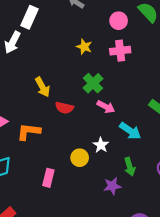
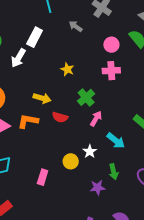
yellow star: (84, 47) -> (67, 69), moved
yellow arrow: (42, 87) -> (42, 98), turned -48
pink arrow: (106, 107) -> (96, 119), turned -91
orange L-shape: (29, 132) -> (28, 121), moved

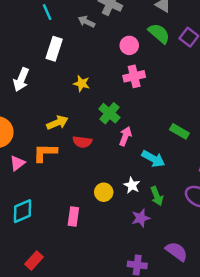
gray arrow: (76, 26) -> (86, 22), moved
white rectangle: (35, 37) -> (54, 49), moved
yellow arrow: (42, 98) -> (57, 123), turned -30
white star: (90, 151) -> (132, 185), moved

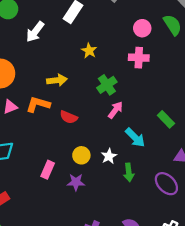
red semicircle: (82, 142) -> (69, 117), moved
purple star: (141, 218) -> (76, 182), moved

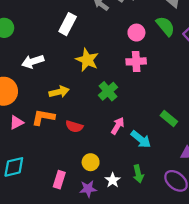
white arrow: (35, 32) -> (33, 62), moved, turned 40
yellow star: (89, 51) -> (87, 60), size x1.5
pink arrow: (115, 110) -> (118, 126), moved
white star: (109, 156) -> (113, 180), moved

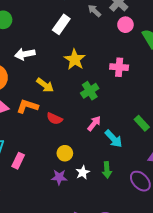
pink circle: (136, 33) -> (125, 25), moved
yellow arrow: (59, 92) -> (45, 85), turned 42
pink rectangle: (59, 180) -> (18, 161), moved

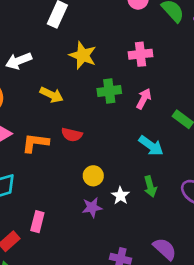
green cross: (90, 91) -> (109, 91), turned 36
orange L-shape: (27, 106) -> (35, 143), moved
pink arrow: (94, 123) -> (144, 99), moved
pink rectangle: (18, 161) -> (37, 222), moved

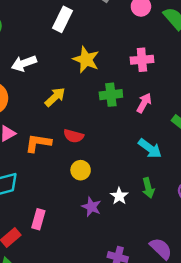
yellow arrow: (52, 95) -> (55, 97), turned -70
yellow circle: (93, 176) -> (81, 170), moved
purple star: (92, 207) -> (91, 207), turned 30

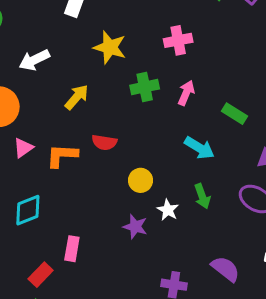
yellow circle: (81, 170) -> (141, 180), moved

